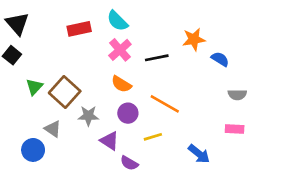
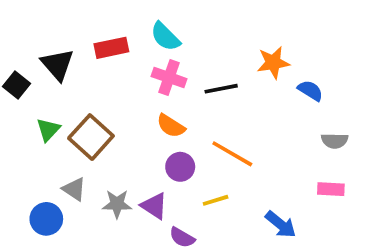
black triangle: (17, 24) -> (57, 65), moved
pink cross: (120, 50) -> (169, 78), turned -30
gray star: (88, 116) -> (117, 204), moved

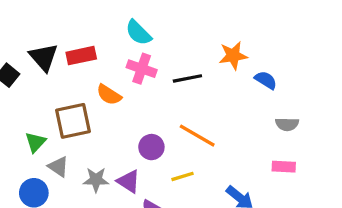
red rectangle: (111, 48) -> (81, 56), moved
orange semicircle: (171, 126) -> (109, 95), moved
green triangle: (48, 130) -> (35, 142), moved
brown square: (91, 137) -> (73, 121), turned 36

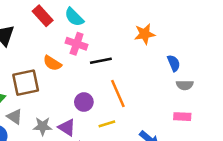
red rectangle: (81, 56) -> (43, 16), moved, turned 60
black line: (187, 78) -> (101, 61), moved
blue semicircle: (266, 80) -> (174, 63), moved, turned 35
orange line: (197, 136) -> (118, 94), turned 36

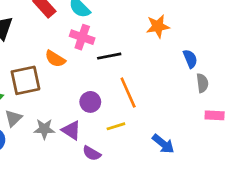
gray semicircle: (185, 85) -> (202, 83), turned -98
gray triangle: (15, 117) -> (13, 118), turned 42
pink rectangle: (182, 117) -> (215, 115), moved

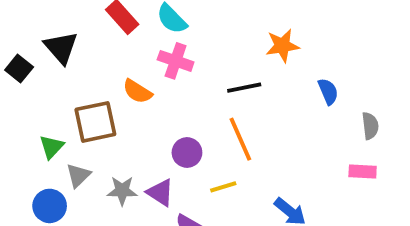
black line: (109, 56) -> (244, 88), moved
gray semicircle: (202, 83) -> (370, 126), moved

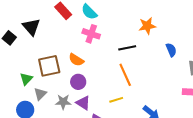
orange semicircle: (137, 91) -> (76, 60), moved
purple circle: (187, 152) -> (78, 82), moved

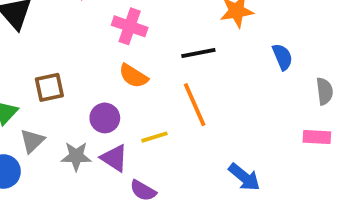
orange semicircle: (76, 60) -> (133, 76), moved
brown square: (49, 66) -> (49, 87), size x0.7
yellow line: (116, 100) -> (154, 137), moved

